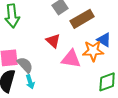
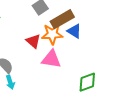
blue triangle: (104, 40) -> (74, 31), moved
orange star: (93, 51) -> (52, 34), moved

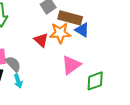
brown rectangle: (62, 19) -> (70, 18), turned 45
pink triangle: (51, 59) -> (71, 65), moved, turned -45

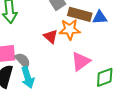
blue triangle: (82, 30) -> (100, 17), moved, turned -35
cyan arrow: (18, 81) -> (28, 77), size x1.5

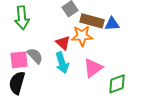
gray semicircle: (23, 60) -> (35, 56), moved
cyan arrow: (28, 77) -> (62, 63), moved

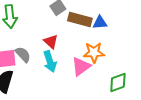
orange star: (82, 36) -> (94, 52), moved
green diamond: (117, 84) -> (118, 82), moved

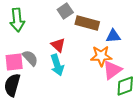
blue triangle: (100, 22) -> (113, 36), moved
pink triangle: (81, 66) -> (112, 70), moved

